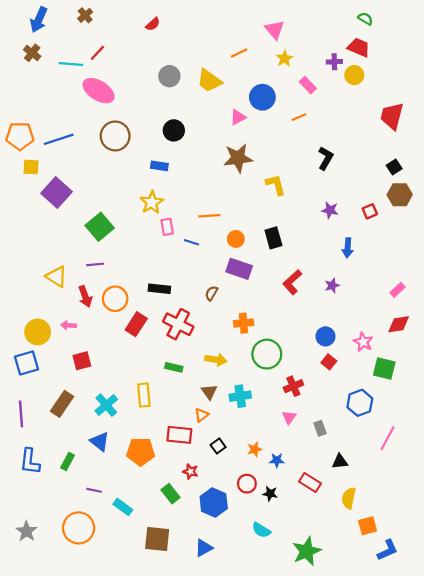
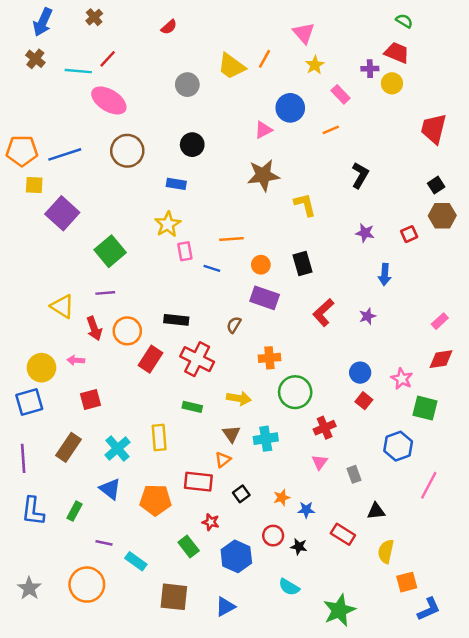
orange line: (239, 53) -> (265, 59), turned -35
yellow trapezoid: (209, 81) -> (231, 66), moved

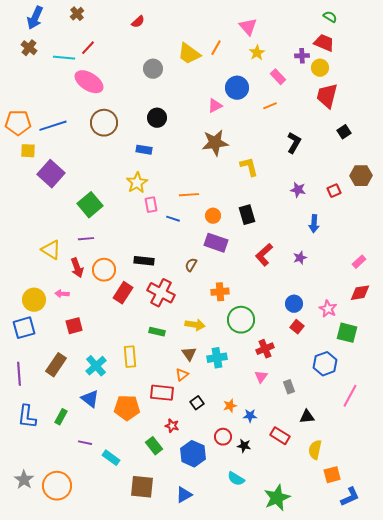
red trapezoid: (434, 129) -> (327, 96), moved
black square: (436, 185) -> (344, 132), moved
orange circle: (87, 585) -> (57, 486), moved

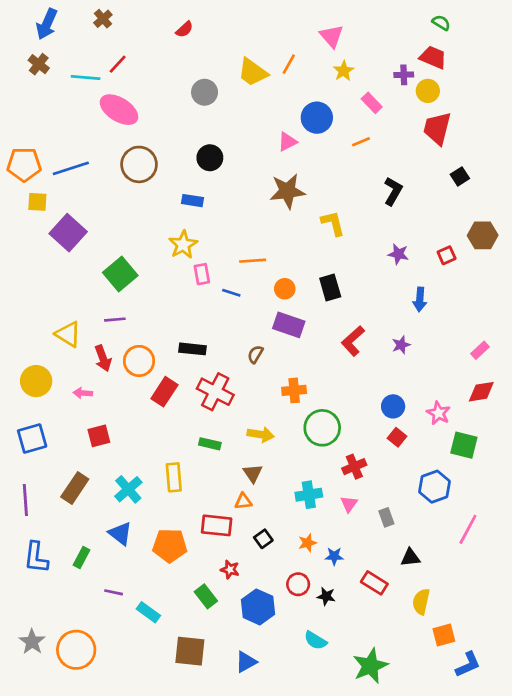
yellow circle: (34, 300) -> (36, 381), moved
cyan cross: (217, 358) -> (309, 495), moved
orange triangle: (182, 375) -> (243, 501), turned 32

